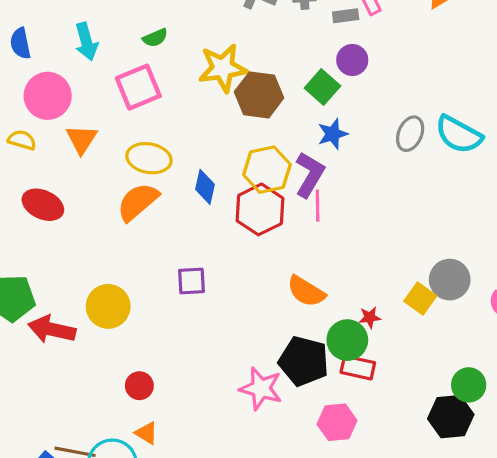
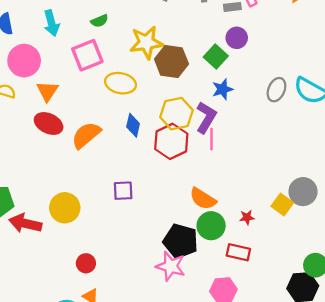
yellow ellipse: (149, 158) -> (120, 83), moved
red ellipse: (43, 205) -> (49, 123), moved
green circle: (347, 340) -> (211, 226), moved
black pentagon: (304, 361) -> (181, 241), moved

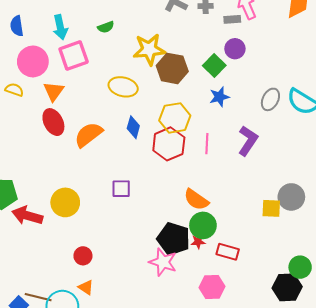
pink square: (87, 55) -> (74, 56), moved
purple L-shape: (206, 117) -> (248, 141), moved
red ellipse: (49, 123) -> (53, 122), turned 35
yellow square: (282, 205) -> (271, 208), turned -36
red star: (247, 217) -> (198, 242), moved

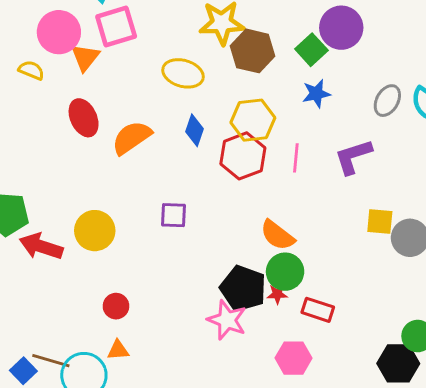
purple circle: (235, 49) -> (341, 28), size x1.5
orange triangle: (54, 91) -> (85, 57), moved
purple L-shape: (248, 141) -> (353, 157), turned -144
yellow square: (271, 208) -> (380, 222), moved
orange triangle: (86, 287) -> (118, 350), turned -42

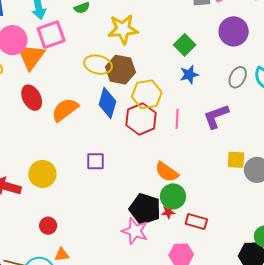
purple circle: (341, 28) -> (234, 31), moved
brown hexagon: (253, 51) -> (121, 70), moved
orange triangle: (85, 57) -> (31, 57), size x1.4
blue diamond: (195, 130) -> (107, 103), size x1.4
red circle: (116, 306) -> (48, 226), moved

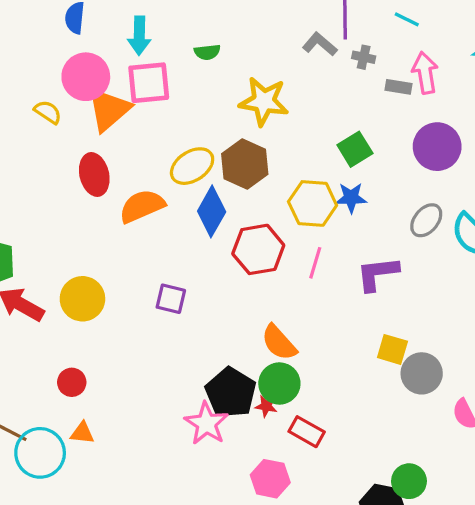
yellow ellipse: (98, 65) -> (192, 166), moved, turned -60
yellow hexagon: (147, 94) -> (313, 203), moved

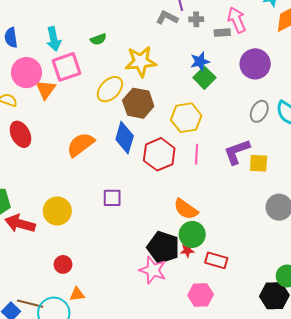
orange triangle: (109, 110) -> (46, 90), size x0.7
yellow ellipse: (192, 166) -> (110, 89), moved
red ellipse: (94, 175) -> (20, 134), moved
blue star: (351, 198) -> (200, 62), moved
yellow square: (392, 349) -> (259, 163), moved

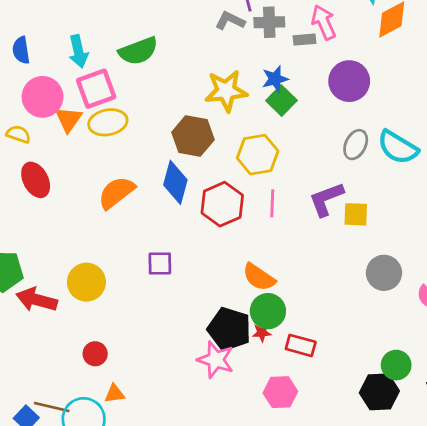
gray cross: (196, 19) -> (269, 22), size x1.5
green semicircle: (98, 39) -> (138, 51), size x1.8
yellow star: (141, 61) -> (226, 91), moved
yellow ellipse: (110, 89) -> (108, 122), moved, turned 36

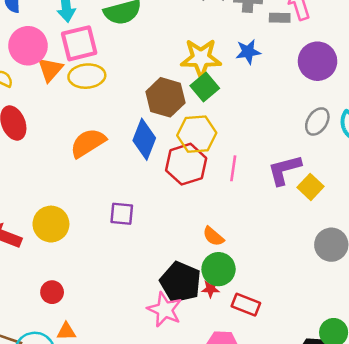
green square: (281, 101) -> (205, 87), moved
yellow hexagon: (258, 155) -> (197, 134), moved
yellow square: (356, 214) -> (311, 187), turned 35
orange semicircle: (259, 277) -> (213, 236), size x0.7

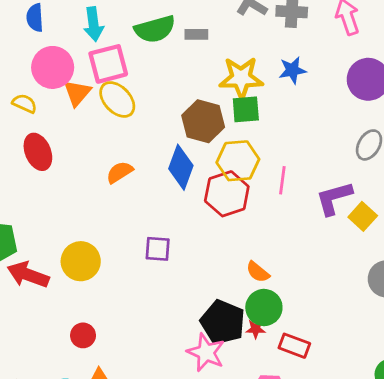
gray rectangle: (280, 18) -> (196, 34), moved
yellow ellipse: (87, 76) -> (117, 99), turned 52
green square: (205, 87) -> (246, 109), turned 36
orange semicircle: (88, 143) -> (120, 172), size x0.7
pink line: (233, 168) -> (282, 180), moved

